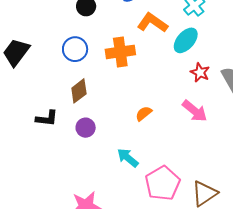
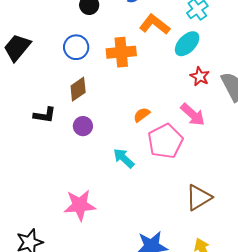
pink pentagon: (163, 183) -> (165, 141), moved

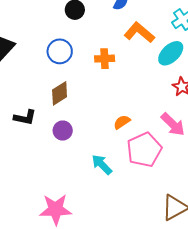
orange cross: (121, 52) -> (105, 59), size x0.7

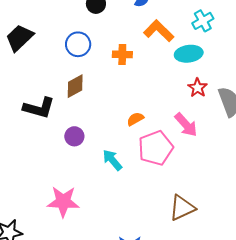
cyan ellipse: (171, 53) -> (189, 54), turned 32
black L-shape: (25, 118) -> (39, 108), size x1.4
purple circle: (63, 131) -> (74, 136), moved

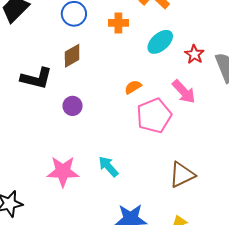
cyan ellipse: (189, 54) -> (160, 42), moved, turned -32
cyan arrow: (112, 160) -> (108, 167), moved

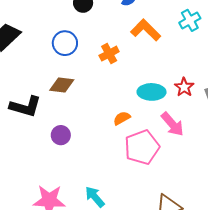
orange cross: (118, 23) -> (109, 54), turned -30
cyan ellipse: (160, 42) -> (152, 92), moved, turned 40
brown diamond: (72, 56) -> (62, 85), turned 35

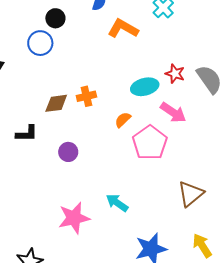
blue circle: (65, 43) -> (40, 43), moved
orange cross: (109, 54) -> (86, 96), moved, turned 30
black L-shape: (25, 107) -> (27, 133), size x0.7

